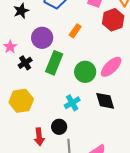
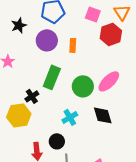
orange rectangle: (75, 31) -> (73, 45), turned -32
purple circle: (42, 38) -> (47, 40), moved
black cross: (25, 63) -> (32, 96), moved

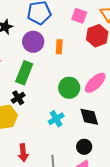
green rectangle: (52, 77) -> (24, 73), moved
black circle: (57, 141) -> (84, 147), moved

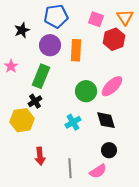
orange rectangle: (59, 47) -> (76, 50), size x1.5
black circle: (84, 147) -> (109, 150), moved

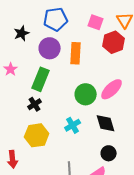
yellow hexagon: (22, 120) -> (37, 135), moved
red arrow: (40, 156) -> (13, 159), moved

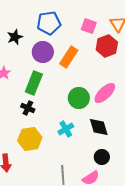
orange rectangle: (76, 53) -> (69, 57), turned 30
black cross: (35, 104) -> (28, 108), turned -32

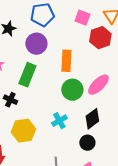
orange rectangle: (69, 57) -> (66, 61), moved, turned -30
black cross: (28, 108) -> (10, 100), moved
black diamond: (99, 127) -> (92, 119), turned 70
black circle: (102, 157) -> (87, 143), moved

